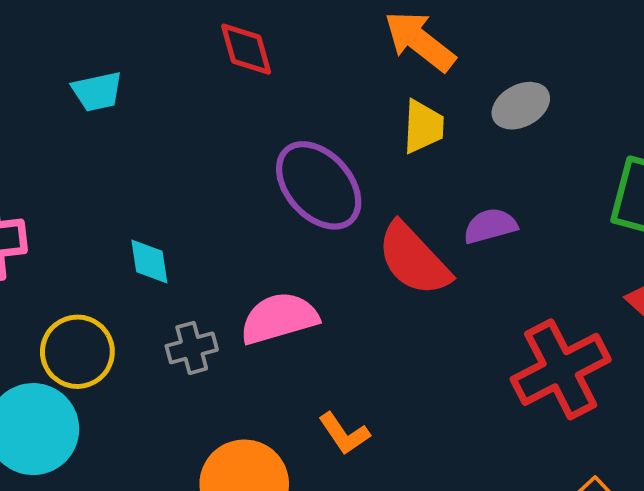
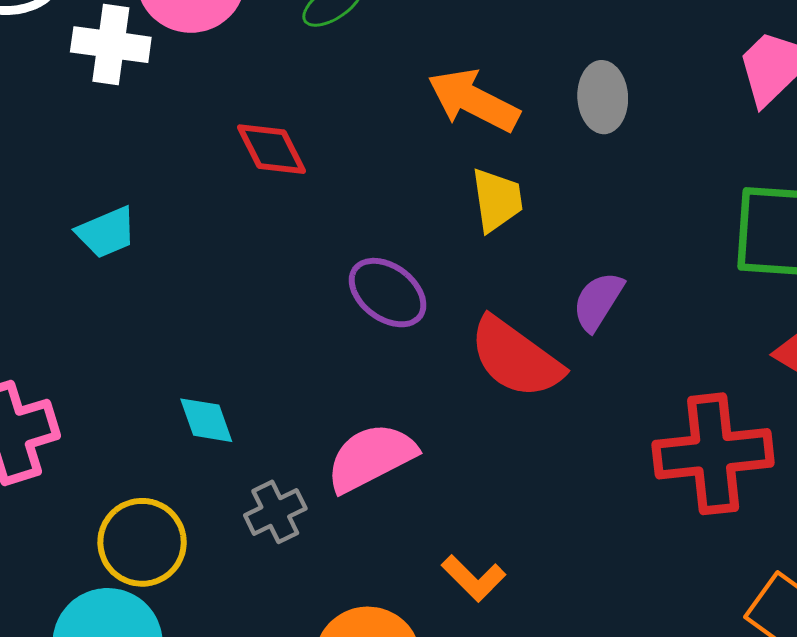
gray ellipse: (521, 106) -> (603, 97), moved, turned -54
purple ellipse: (319, 185) -> (388, 293), size x0.7
purple semicircle: (490, 226) -> (598, 301), turned -32
red cross: (561, 369) -> (713, 454), turned 32

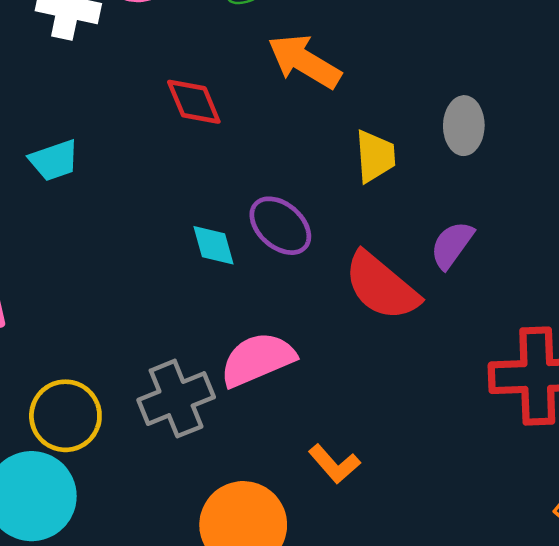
gray ellipse: (603, 97) -> (464, 126), moved
orange arrow: (473, 100) -> (304, 61), moved
cyan diamond: (206, 420) -> (214, 245), moved
gray cross: (275, 512) -> (176, 399), size x1.5

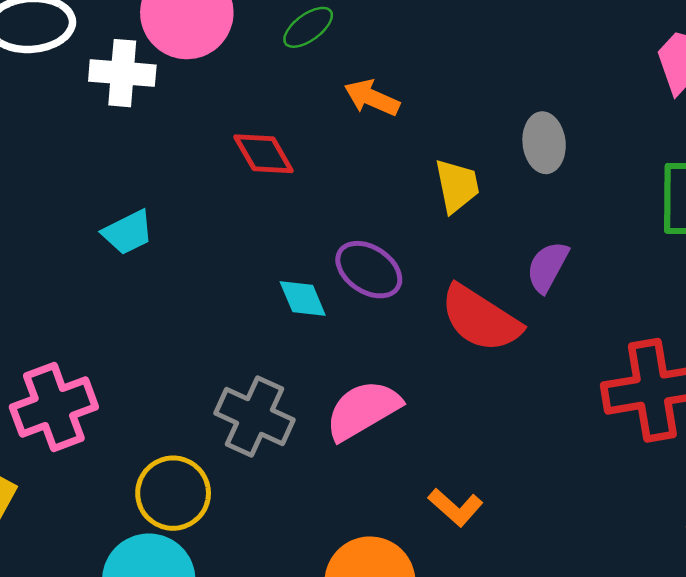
orange arrow: (304, 61) -> (372, 98), size x0.7
gray cross: (176, 399) -> (255, 417), moved, turned -36

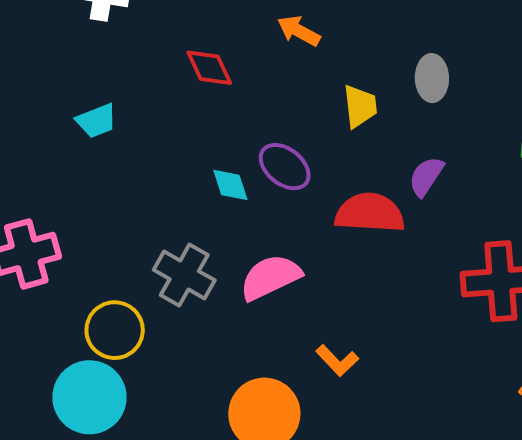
red semicircle: (481, 319) -> (370, 213), turned 146

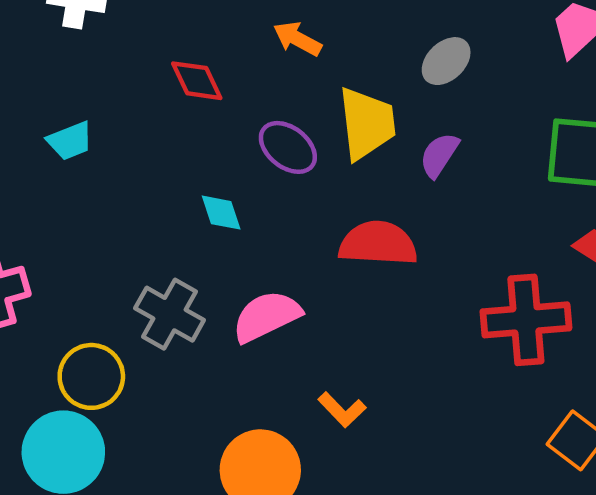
gray ellipse: (432, 78) -> (446, 61), moved, turned 48
yellow trapezoid: (360, 106) -> (367, 123), size x1.5
purple ellipse: (285, 167) -> (288, 147), moved
purple semicircle: (426, 176) -> (439, 155), moved

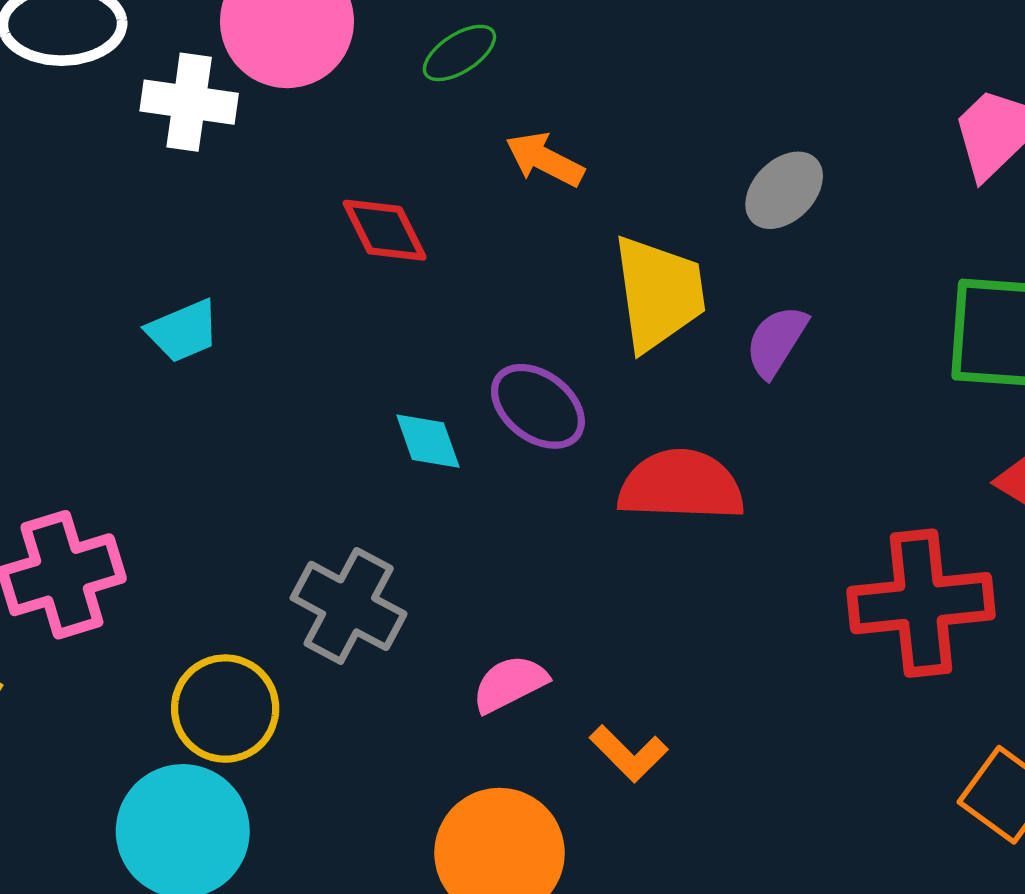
purple ellipse: (288, 147) -> (538, 406), moved
pink semicircle: (267, 316) -> (510, 684), moved, size x0.7

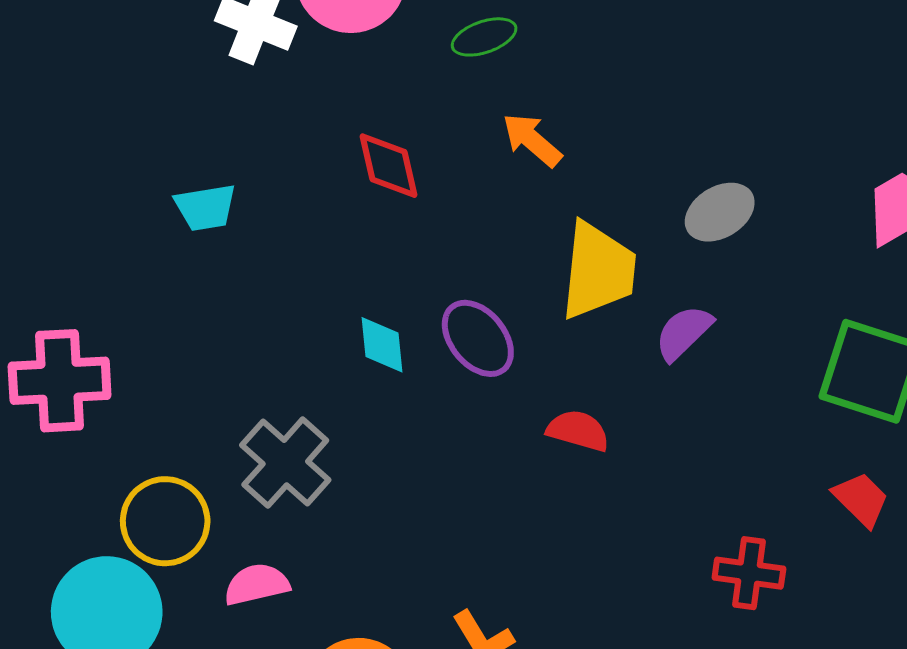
red semicircle: (681, 485) -> (578, 431), size x0.6
red cross: (921, 603) -> (749, 573), size x0.6
pink semicircle: (510, 684) -> (257, 584), moved

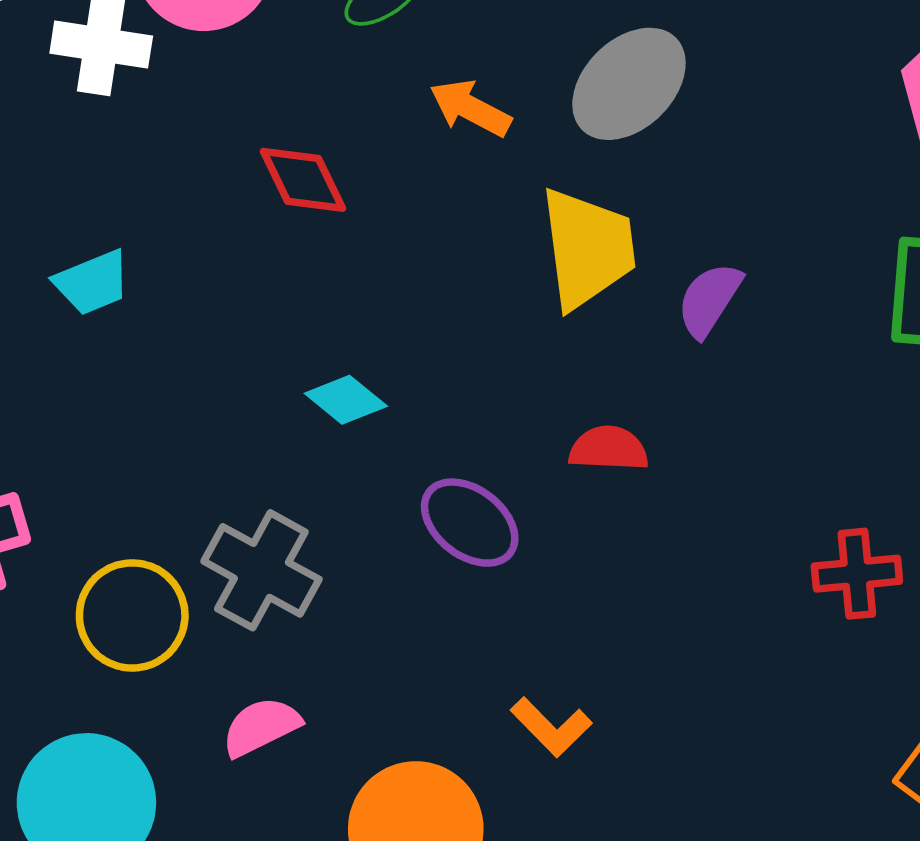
gray ellipse: (720, 212) -> (629, 84), moved, size x1.4
purple ellipse: (478, 338) -> (470, 523), moved
cyan diamond: (382, 345) -> (346, 400), turned -32
yellow circle: (165, 521) -> (132, 615), moved

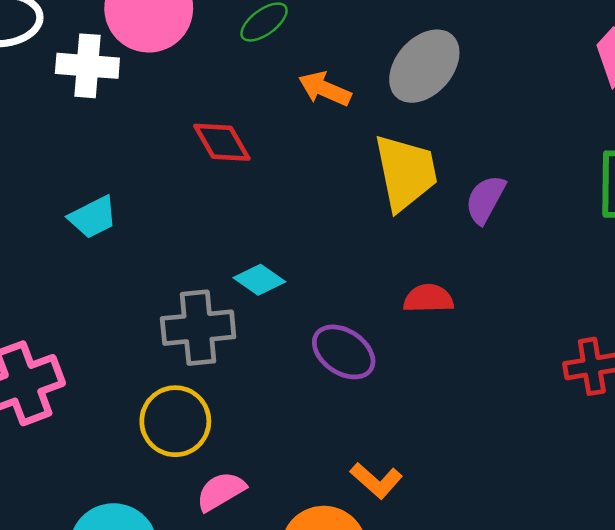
gray cross: (261, 570) -> (198, 328), moved, turned -30
yellow circle: (132, 615) -> (175, 421), moved
orange L-shape: (551, 727) -> (376, 480), moved

